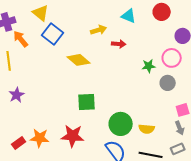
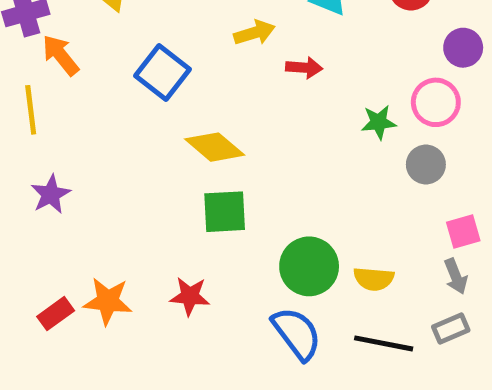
blue square: (53, 34) -> (162, 73), moved
yellow diamond: (79, 60) -> (215, 147), moved
red star: (73, 136) -> (190, 296), size x0.7

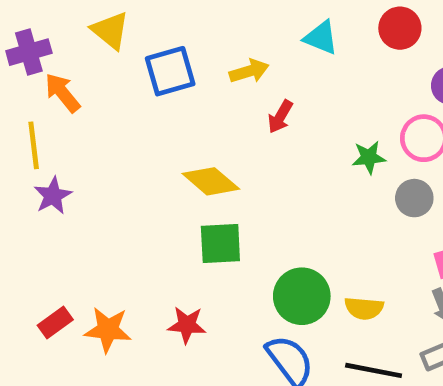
red arrow: (304, 68) -> (280, 117), moved, turned 116
blue square: (162, 73) -> (170, 71), moved, turned 36
purple star: (51, 194) -> (53, 196), moved
red rectangle: (56, 314) -> (55, 323), moved

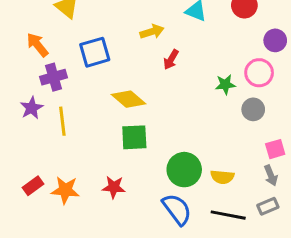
purple cross: (29, 52) -> (54, 77), moved
blue square: (170, 71) -> (95, 52), moved
yellow line: (34, 145) -> (62, 121), moved

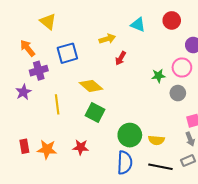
yellow line: (62, 121) -> (57, 104), moved
green square: (134, 137) -> (95, 113), turned 30
red rectangle: (33, 186) -> (24, 146), turned -64
blue semicircle: (177, 209) -> (125, 163), turned 40

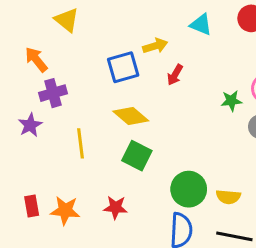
blue square: (67, 53) -> (123, 67), moved

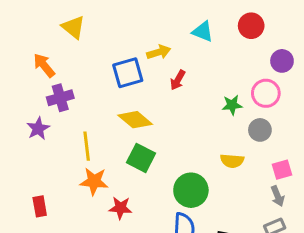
yellow semicircle: (228, 197) -> (232, 161), moved
orange star: (65, 210) -> (94, 181), moved

